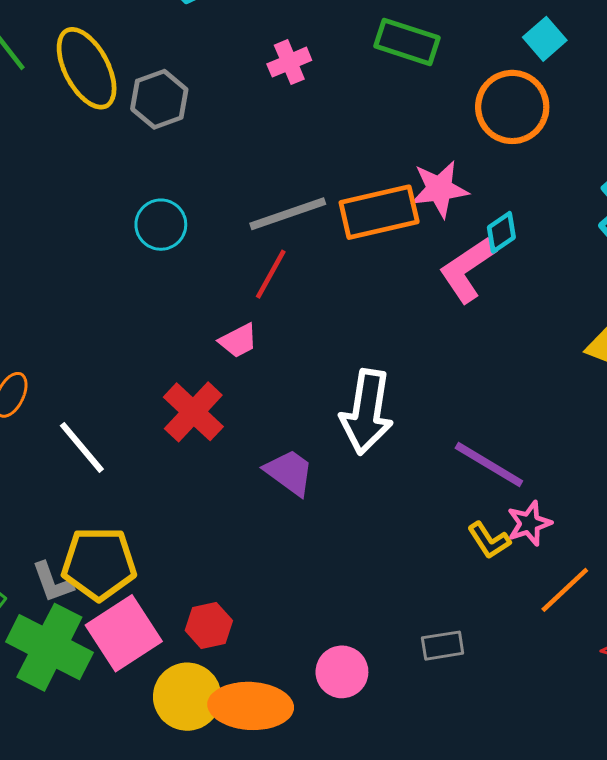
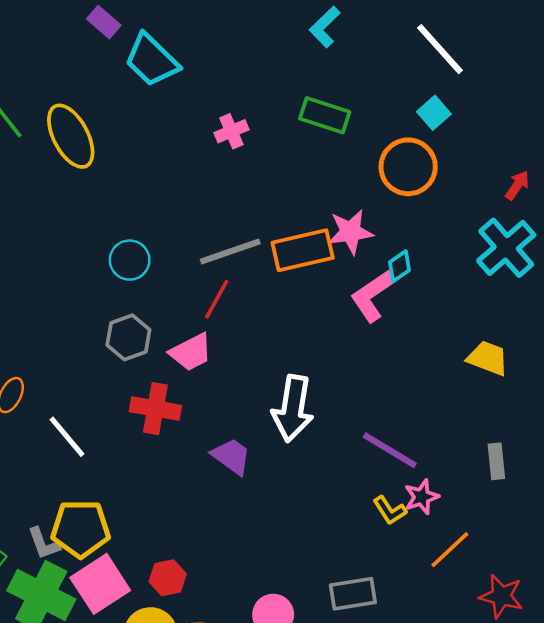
gray hexagon: (159, 99) -> (128, 337), moved
pink trapezoid: (238, 341) -> (191, 352), size x1.4
red cross: (193, 412) -> (155, 409), turned -33
gray rectangle: (443, 646) -> (353, 594), size x1.4

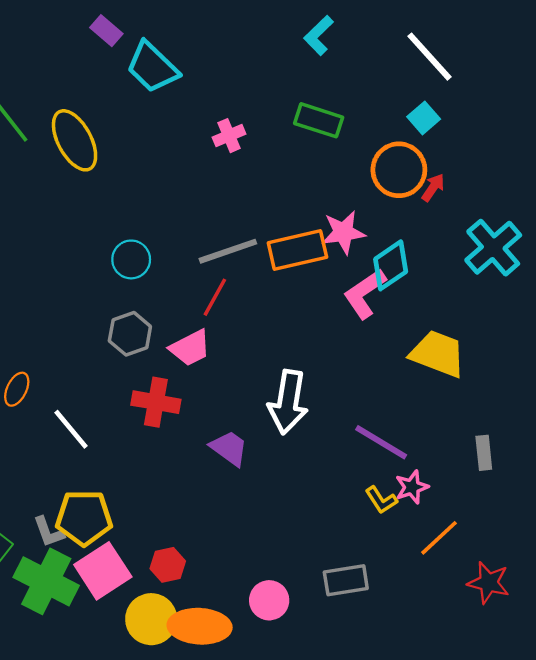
red arrow: (517, 185) -> (433, 187), moved
cyan diamond: (400, 266) -> (391, 265), size x1.6
yellow trapezoid: (488, 358) -> (438, 354), moved, size x1.4

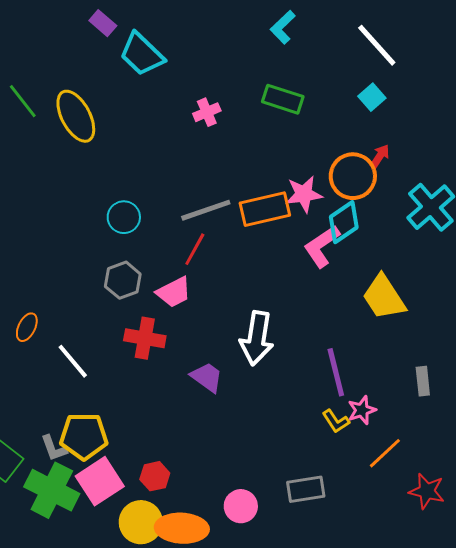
orange circle: (399, 170) -> (353, 176), moved
yellow trapezoid: (438, 354) -> (384, 297), turned -144
purple line: (381, 442) -> (336, 372), turned 45

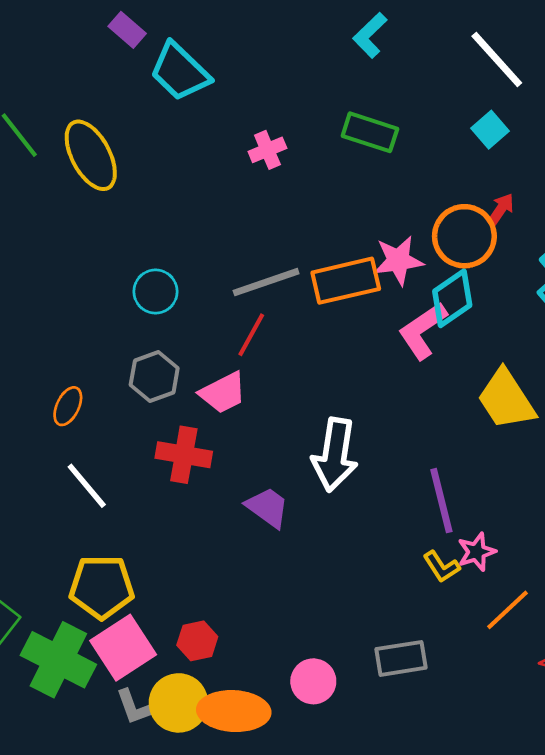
orange ellipse: (27, 327) -> (68, 406), moved
gray L-shape: (54, 448) -> (134, 707), moved

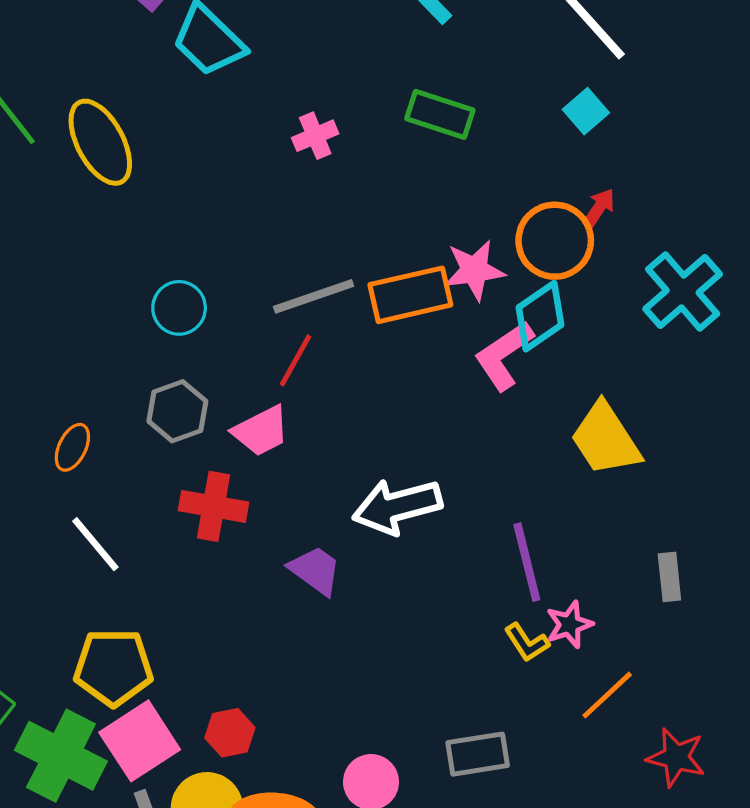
white arrow: (335, 455) -> (397, 506), turned 66

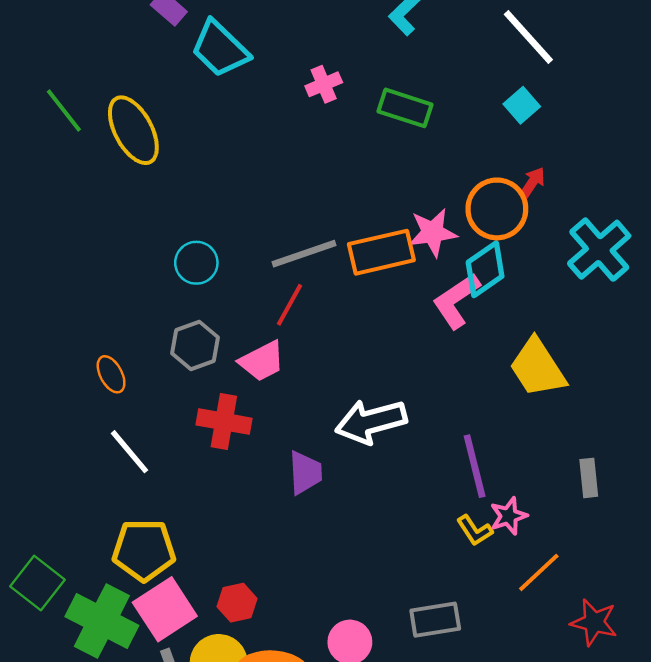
pink cross: (315, 136) -> (324, 84), moved
orange ellipse: (72, 447) -> (111, 374), turned -54
purple trapezoid: (315, 570) -> (305, 473), turned 51

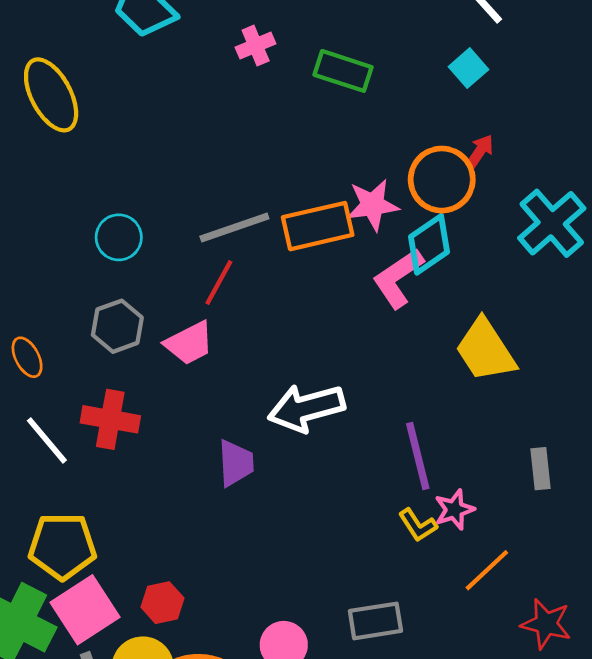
red cross: (224, 422) -> (110, 419), moved

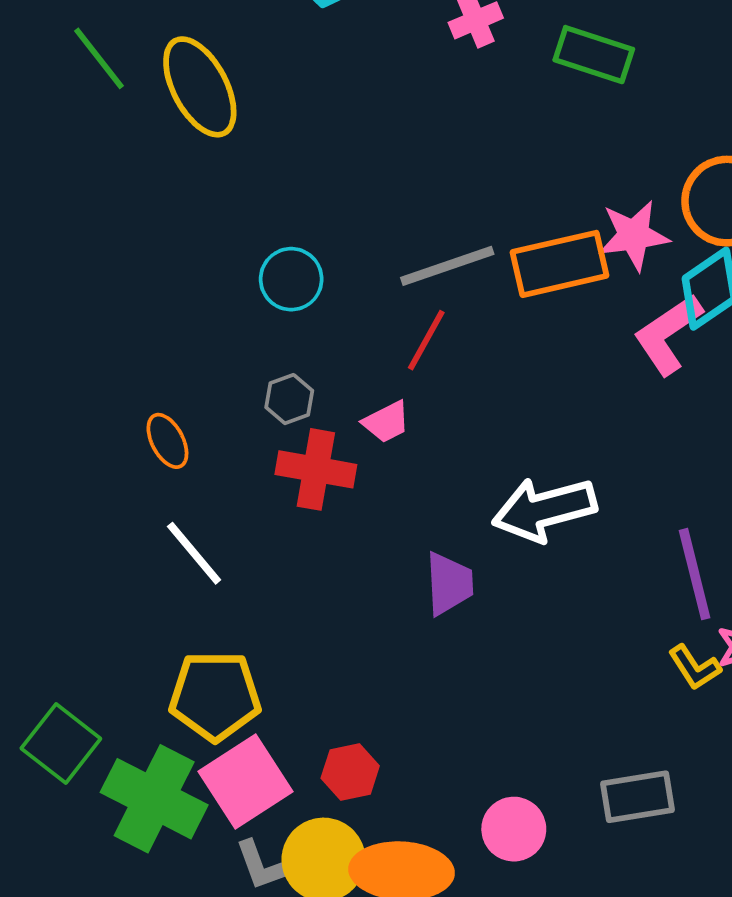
gray hexagon: (117, 326) -> (289, 399), size x0.7
pink trapezoid: (189, 343) -> (386, 422), size x0.7
red cross: (110, 419) -> (316, 469), moved

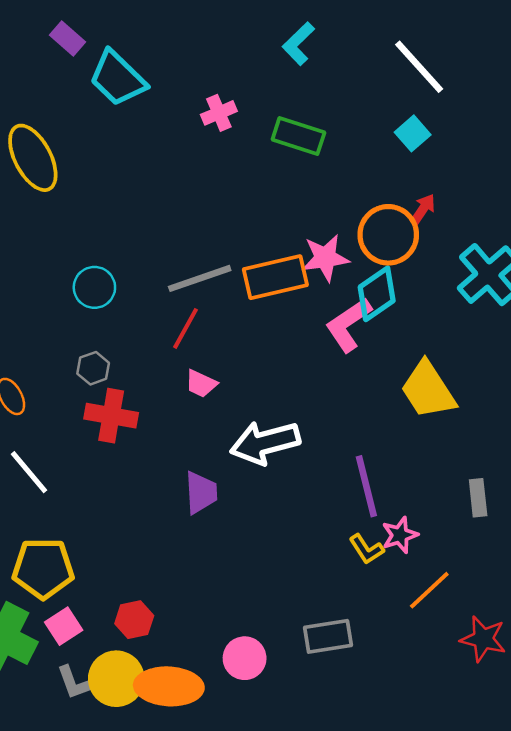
pink trapezoid: (386, 422) -> (201, 384), moved, turned 52
pink square: (245, 782) -> (64, 626), size x0.6

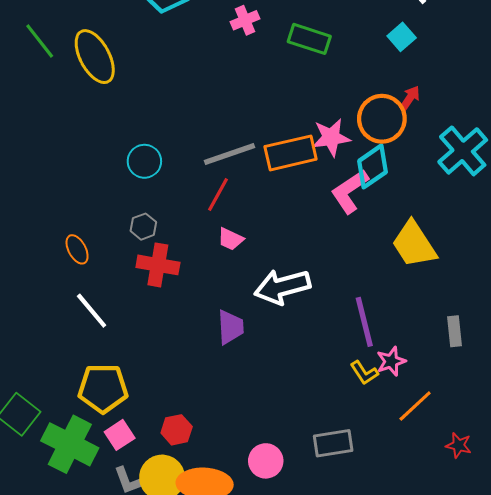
red star: (483, 639) -> (459, 445), size x0.7

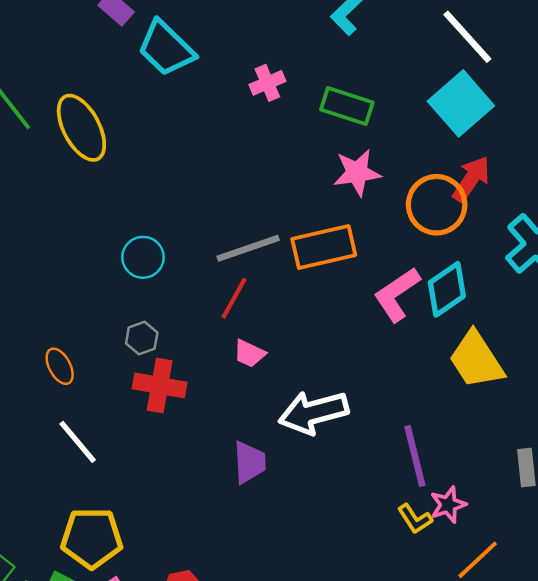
cyan square: (402, 37) -> (461, 103), size x1.8
red arrow: (410, 98) -> (471, 179), size x1.5
pink star: (331, 137) -> (357, 173), moved
cyan diamond: (373, 166) -> (447, 289), moved

